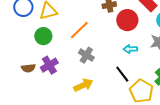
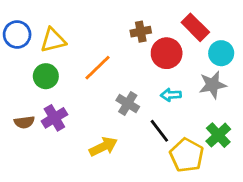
gray cross: (86, 55) -> (128, 103), moved

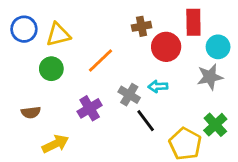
red rectangle: (195, 27) -> (193, 22), turned 44
cyan arrow: (171, 95) -> (158, 86), moved
purple cross: (54, 118) -> (90, 108), moved
black line: (159, 131) -> (146, 121), moved
yellow arrow: (103, 147) -> (55, 144), moved

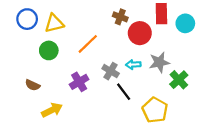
brown cross: (142, 26) -> (120, 17), turned 32
cyan circle: (218, 47) -> (185, 23), moved
gray star: (210, 77) -> (159, 62), moved
brown semicircle: (31, 112) -> (33, 85), turned 32
green cross: (215, 125) -> (179, 80), moved

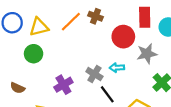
brown cross: (120, 17) -> (96, 16), moved
orange line: (88, 44) -> (71, 22), moved
gray star: (159, 62) -> (147, 54), moved

